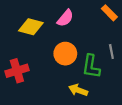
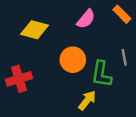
pink semicircle: (65, 18) -> (86, 19), moved
yellow arrow: (78, 90) -> (87, 100), turned 108

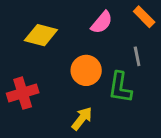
gray line: (124, 57) -> (137, 56), moved
yellow arrow: (87, 100) -> (82, 118), moved

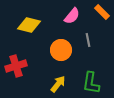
gray line: (137, 56) -> (88, 40), moved
green L-shape: (120, 87) -> (91, 83), moved

